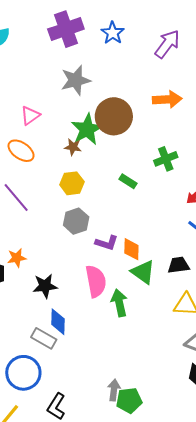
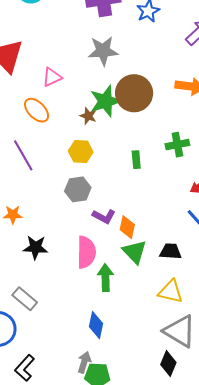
green rectangle: (128, 181) -> (136, 160), turned 42
blue diamond: (58, 322) -> (96, 325), moved

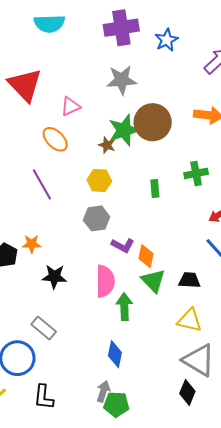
black L-shape: (25, 368) -> (44, 397), turned -36

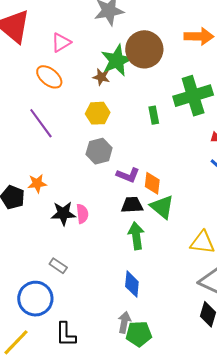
green cross: (196, 173) -> (193, 96), size x1.6
black trapezoid: (189, 280) -> (132, 205), moved
pink semicircle: (105, 281) -> (82, 214), moved, size x0.6
gray rectangle: (44, 328) -> (58, 266), size x0.7

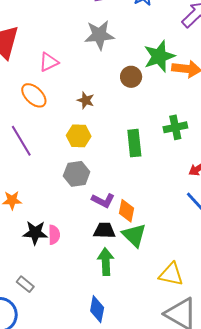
brown circle: (144, 49) -> (131, 77), size x0.6
green star: (117, 60) -> (159, 56), moved
green cross: (193, 96) -> (175, 127), size x0.6
green rectangle: (154, 115) -> (134, 143), size x1.5

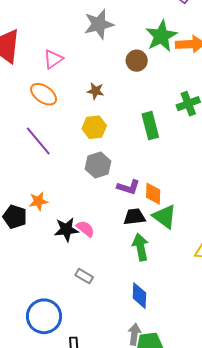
pink semicircle: (54, 235) -> (85, 229), turned -42
gray rectangle: (25, 284) -> (84, 276), moved

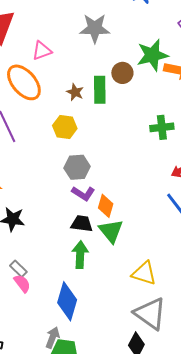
orange ellipse: (44, 94) -> (24, 82), size x1.4
green rectangle: (150, 126) -> (100, 90), moved
gray hexagon: (98, 165) -> (77, 167), moved
pink semicircle: (85, 229) -> (22, 283), moved
blue diamond: (139, 296) -> (67, 301), size x1.4

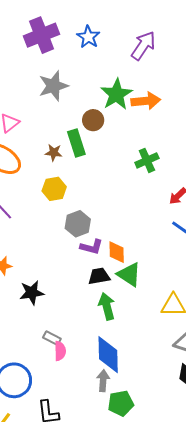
pink semicircle: (22, 283) -> (60, 351), turned 54
gray arrow: (53, 337) -> (103, 381), moved

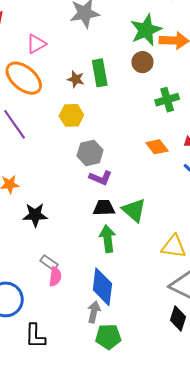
brown circle: (93, 120) -> (142, 62), moved
orange diamond: (117, 252) -> (157, 147), moved, turned -45

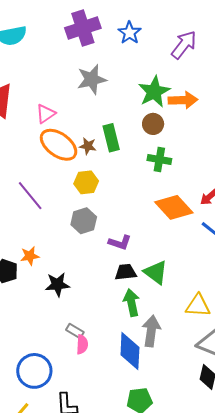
orange ellipse: (24, 78) -> (59, 145), moved
green cross: (167, 100) -> (159, 159), moved, turned 30
orange diamond: (157, 147) -> (174, 207), size x1.6
gray hexagon: (90, 153) -> (84, 221), moved
gray arrow: (94, 312) -> (151, 331), moved, size x1.4

